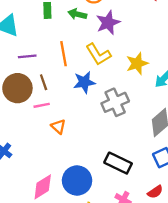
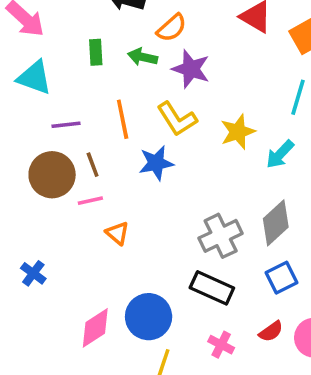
purple star: (108, 23) -> (191, 69), turned -30
gray cross: (115, 102) -> (221, 236), moved

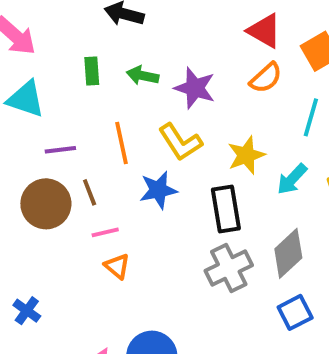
orange semicircle: (172, 28) -> (266, 78), moved
pink line: (90, 201) -> (105, 232), moved
black rectangle: (212, 288) -> (226, 209), moved, turned 57

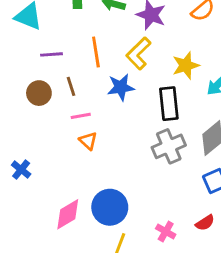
yellow L-shape: (180, 142) -> (138, 53), turned 76
brown circle: (46, 204) -> (39, 93), size x0.7

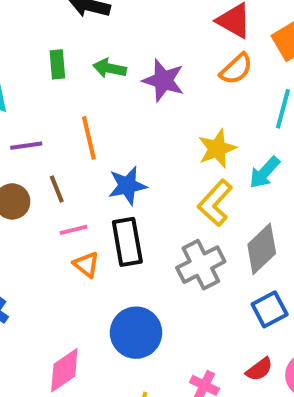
yellow L-shape: (138, 53) -> (215, 203), moved
black rectangle: (169, 104) -> (127, 242), moved
blue circle: (110, 207) -> (136, 333), moved

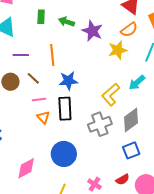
yellow star: (217, 149) -> (118, 50), moved
brown line: (57, 189) -> (33, 78), turned -32

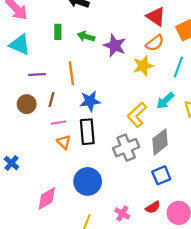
brown line: (33, 78) -> (52, 100), turned 64

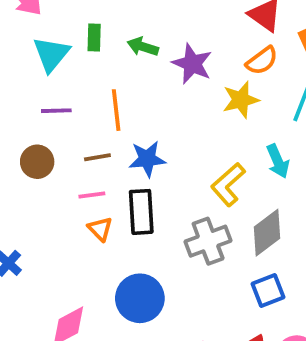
cyan triangle: (20, 45) -> (51, 54), moved, turned 45
brown line: (52, 100) -> (97, 157), moved, turned 64
cyan arrow: (165, 101) -> (278, 161), turned -72

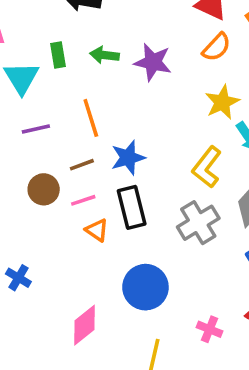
yellow star: (241, 100) -> (222, 102), moved
brown circle: (37, 162) -> (44, 189), moved

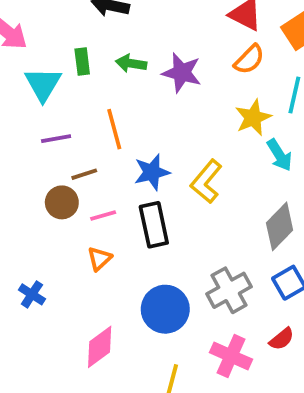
brown line: (82, 165) -> (84, 174), moved
yellow L-shape: (207, 167) -> (206, 181), moved
gray cross: (198, 223) -> (229, 290), moved
orange triangle: (97, 230) -> (99, 259), moved, turned 40
pink cross: (210, 329) -> (231, 356), size x1.5

